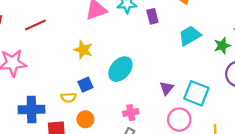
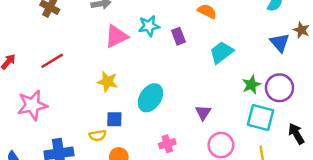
green star: (222, 46) -> (251, 85), moved
blue square: (85, 85) -> (114, 119), turned 32
cyan square: (196, 93) -> (261, 117), moved

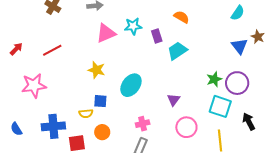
cyan trapezoid: (221, 52) -> (177, 51), moved

